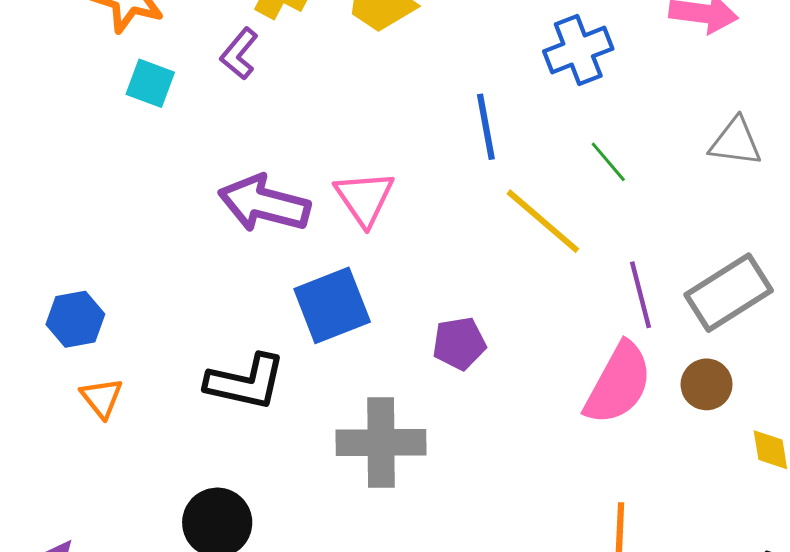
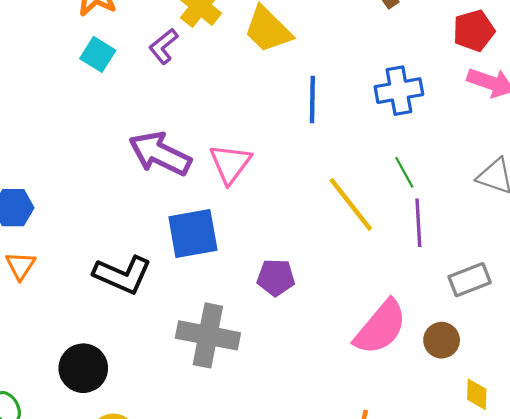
blue line: (486, 127) -> (312, 100), moved
gray rectangle: (729, 293) -> (470, 280), size x0.7
purple line: (640, 295) -> (418, 223), moved

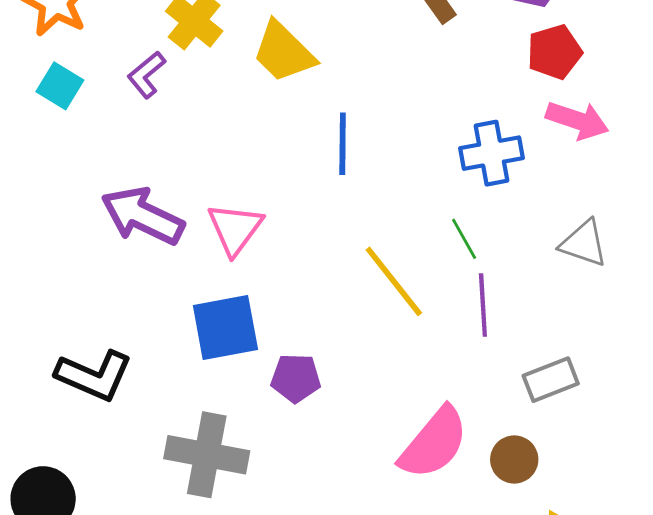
blue cross: (399, 91) -> (491, 153), moved
blue square: (193, 234) -> (225, 327), moved

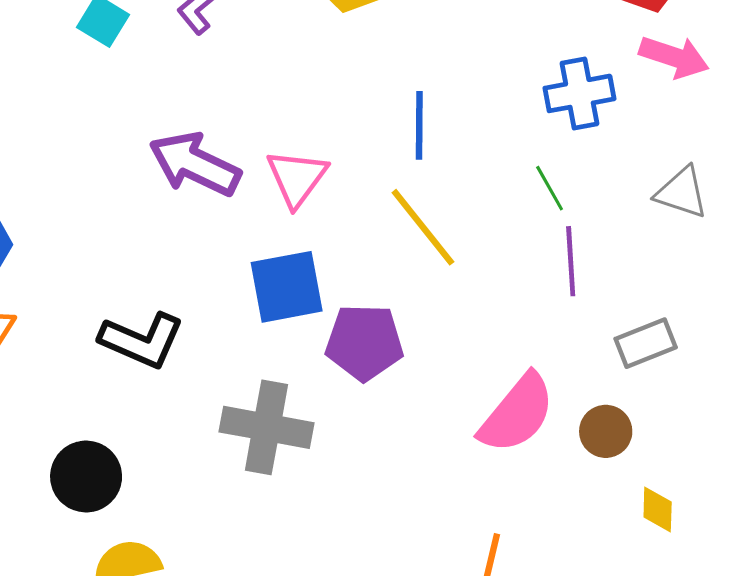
blue line: (343, 144) -> (419, 125), moved
yellow line: (394, 281) -> (423, 227), moved
purple pentagon: (296, 378) -> (364, 342), size x1.4

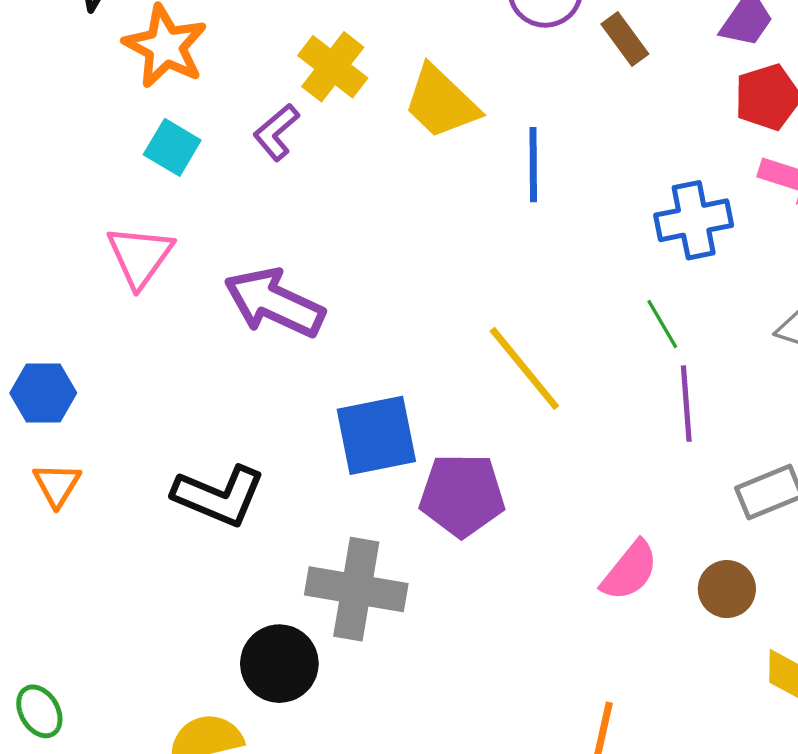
blue line: (419, 125) -> (533, 165), moved
pink triangle: (297, 178) -> (140, 256), moved
pink semicircle: (517, 413) -> (630, 571), size x0.7
black circle: (86, 477) -> (279, 664), moved

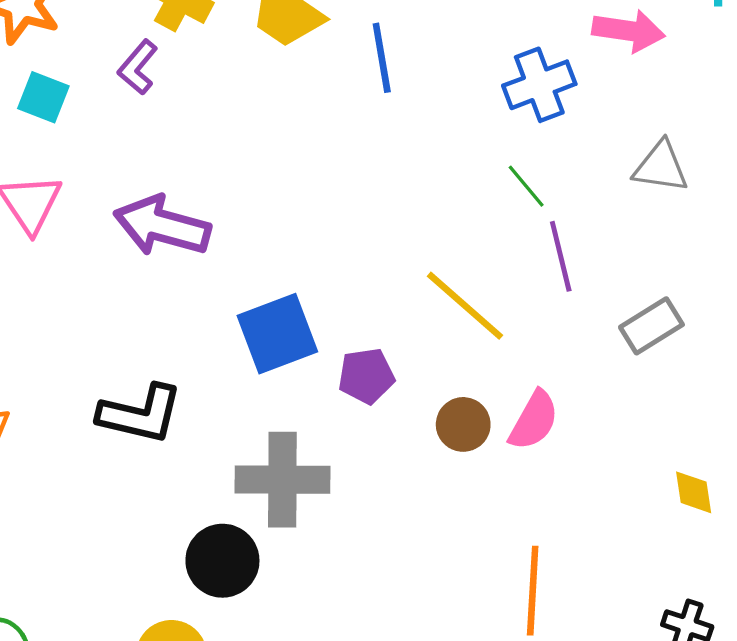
yellow line: (524, 368) -> (465, 306), moved
purple pentagon: (462, 495) -> (366, 376), size x0.7
brown circle: (727, 589) -> (463, 424), moved

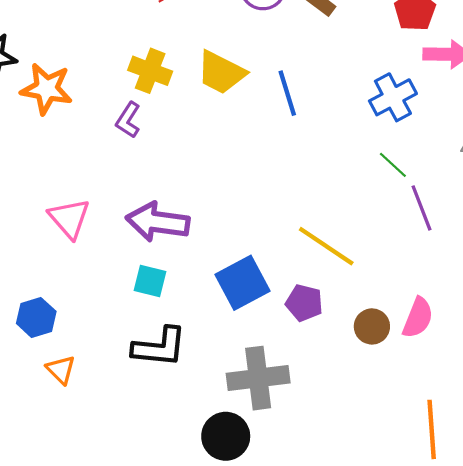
cyan square: (43, 97) -> (150, 281), moved
yellow line: (465, 306) -> (326, 246), moved
purple pentagon: (366, 376) -> (304, 303), turned 30

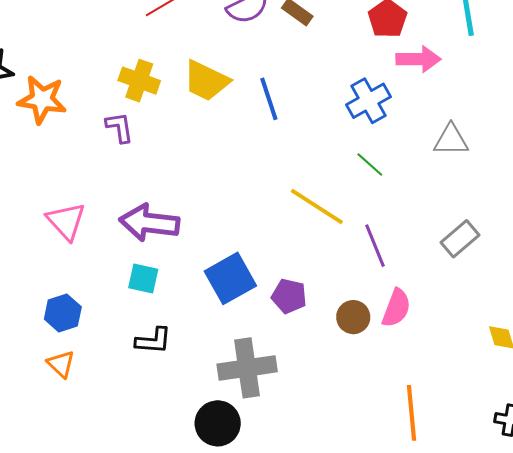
purple L-shape: (128, 120) -> (120, 127), turned 140
purple line: (422, 208) -> (375, 246), moved
yellow line: (326, 246) -> (317, 207), moved
blue hexagon: (36, 317) -> (63, 313), moved
black L-shape: (159, 347) -> (153, 341), size x0.7

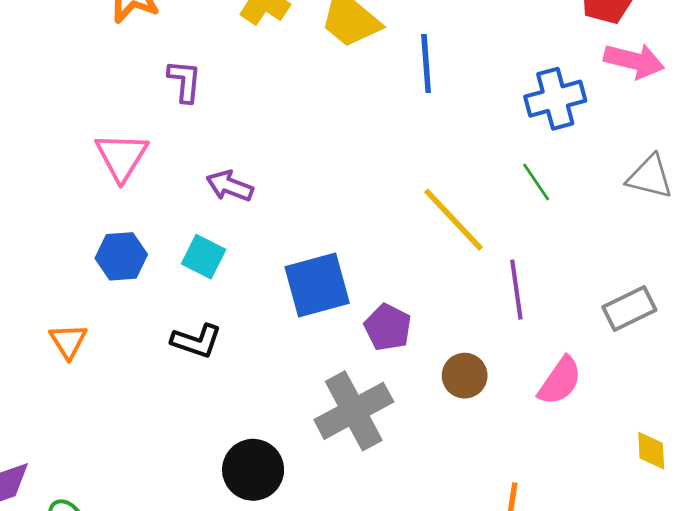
purple L-shape: (120, 127) -> (185, 81), moved
purple arrow: (149, 223) -> (230, 186), size x0.6
pink semicircle: (396, 308) -> (560, 381), moved
blue hexagon: (63, 313) -> (121, 256), moved
gray cross: (247, 368) -> (354, 411), moved, turned -34

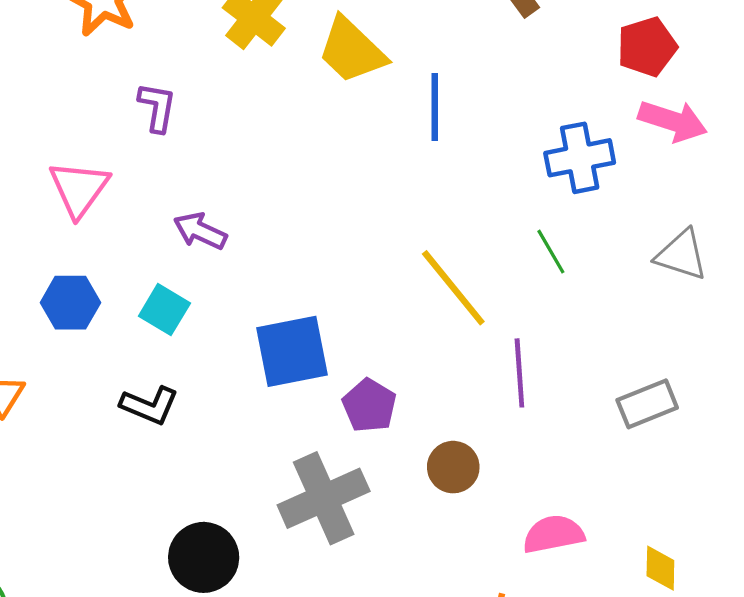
pink semicircle: (560, 381) -> (553, 534), moved, turned -140

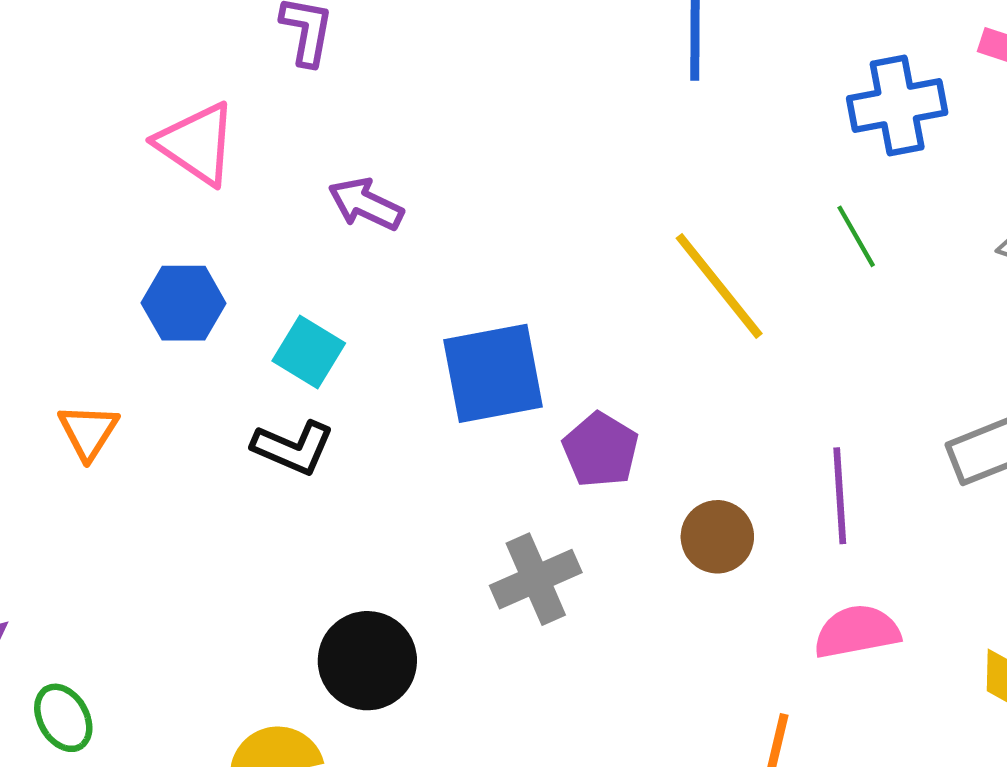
pink triangle: (79, 189) -> (197, 144), turned -32
cyan square: (164, 310) -> (309, 352), moved
purple line: (519, 373) -> (840, 496), moved
gray cross: (324, 498) -> (536, 579), size x0.7

